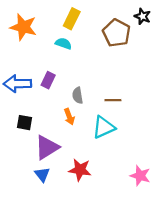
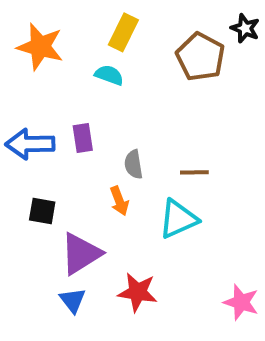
purple rectangle: (48, 80) -> (83, 138), turned -35

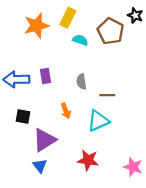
orange star: (40, 47) -> (37, 26), moved, turned -30
cyan semicircle: (109, 75) -> (80, 40), moved
gray semicircle: (134, 164) -> (81, 82), moved
red star: (138, 292) -> (88, 160), moved

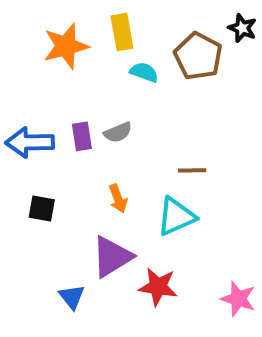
yellow rectangle: (68, 18) -> (122, 32), turned -36
gray semicircle: (81, 82) -> (118, 132), moved, turned -104
purple triangle: (44, 140) -> (112, 257), moved

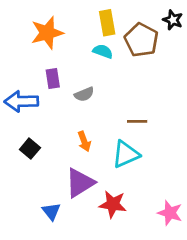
yellow rectangle: (122, 32) -> (107, 23), moved
purple rectangle: (82, 136) -> (53, 79), moved
black square: (42, 209) -> (30, 149), turned 30

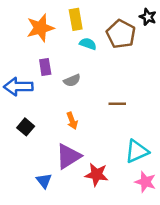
yellow rectangle: (107, 23) -> (76, 19), moved
cyan triangle: (126, 154) -> (137, 151), moved

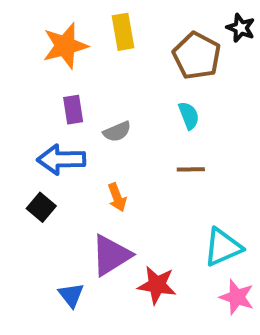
cyan semicircle: (88, 44) -> (189, 116), moved, turned 49
blue arrow: (18, 87) -> (61, 159), moved

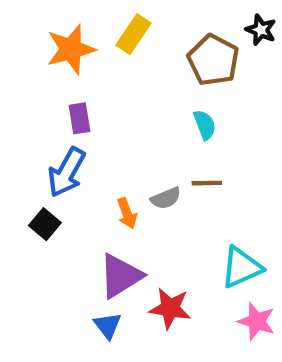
yellow rectangle: (123, 32) -> (133, 34), turned 44
gray semicircle: (117, 132) -> (166, 198), moved
blue arrow: (61, 159) -> (67, 172), turned -60
blue triangle: (71, 295) -> (108, 326), moved

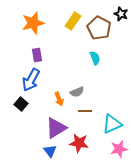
yellow rectangle: (133, 34) -> (73, 21), moved
brown line: (207, 183) -> (85, 111), moved
pink star: (257, 321) -> (119, 149), turned -30

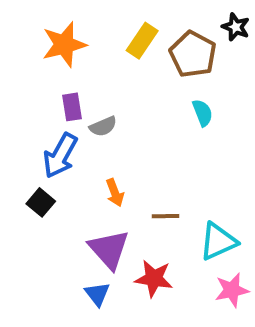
cyan semicircle: (95, 58) -> (203, 113), moved
gray semicircle: (77, 92) -> (103, 126), moved
purple triangle: (56, 128) -> (109, 249), turned -40

